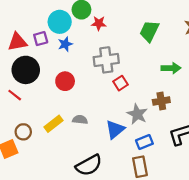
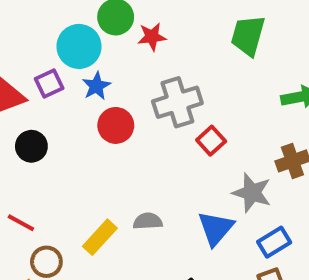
black circle: (26, 70) -> (31, 146), size x0.6
red circle: (65, 81) -> (116, 125), moved
red line: (15, 95) -> (21, 223), moved

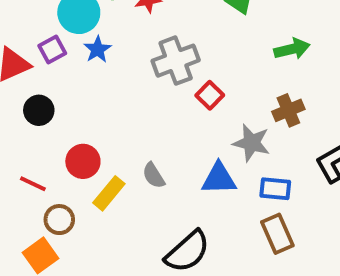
red circle: (116, 125) -> (83, 161), moved
gray semicircle: (148, 221) -> (154, 176), turned -116
blue triangle: (216, 228) -> (219, 179), turned 51
blue rectangle: (274, 242) -> (275, 189), turned 40

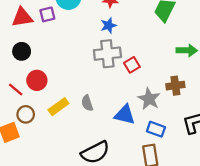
blue star: (97, 49) -> (108, 25), moved
gray cross: (176, 61) -> (107, 54), moved
black circle: (39, 110) -> (22, 51), moved
red circle: (83, 161) -> (37, 80), moved

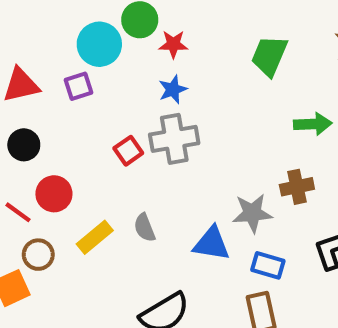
purple square: (47, 14) -> (78, 86), moved
red square: (132, 65) -> (128, 151), moved
gray star: (149, 99) -> (252, 213), turned -30

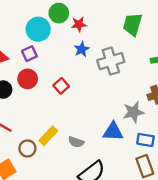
gray cross: (174, 139) -> (111, 61), moved
red circle: (54, 194) -> (28, 79), moved
gray semicircle: (145, 228) -> (76, 142), moved, turned -42
brown circle: (38, 255) -> (27, 148), moved

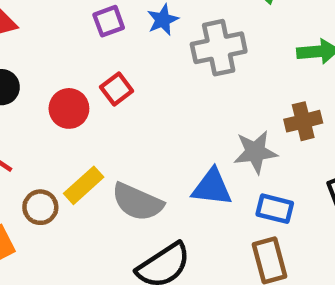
purple square: (29, 54) -> (109, 21), moved
red circle: (28, 79) -> (69, 108), moved
gray semicircle: (76, 142) -> (137, 202), size x1.6

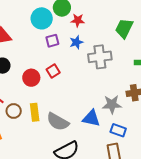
yellow rectangle: (84, 185) -> (35, 112), turned -60
brown circle: (40, 207) -> (14, 111), moved

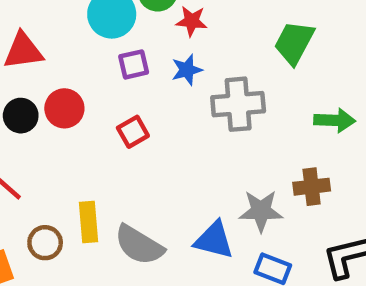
red circle: (31, 78) -> (64, 108), moved
brown circle: (14, 111) -> (45, 243), moved

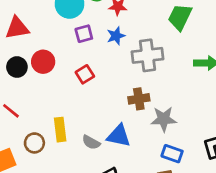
brown cross: (312, 187) -> (139, 99), moved
blue triangle: (214, 240) -> (119, 136), moved
gray semicircle: (139, 245) -> (91, 142), size x0.6

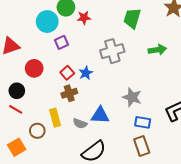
blue star: (116, 36) -> (86, 73), moved
black circle: (17, 67) -> (17, 91), moved
brown cross: (139, 99) -> (69, 93), moved
gray star: (164, 119) -> (132, 97), turned 30

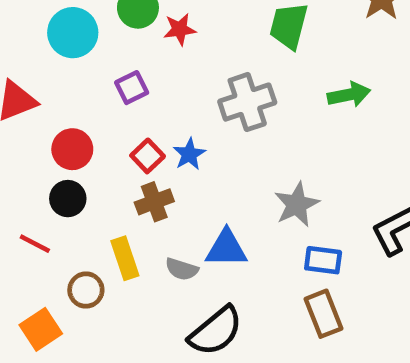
cyan circle: (47, 22) -> (73, 33), moved
black circle: (17, 91) -> (68, 199), moved
gray star: (132, 97) -> (297, 204), turned 30

